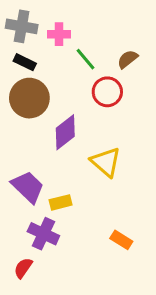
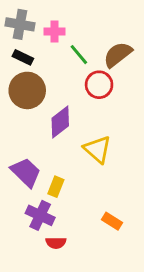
brown semicircle: (128, 59) -> (118, 55), size x1.5
yellow rectangle: (61, 202) -> (56, 187), turned -54
red semicircle: (23, 268) -> (56, 243), moved, turned -126

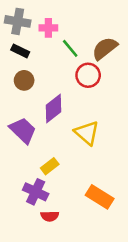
brown circle: (27, 90) -> (24, 80), size x0.6
purple trapezoid: (26, 172) -> (23, 130), moved
yellow rectangle: (56, 187) -> (50, 166), turned 30
orange rectangle: (112, 221) -> (100, 197), size x1.5

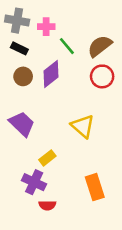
red circle: (88, 75) -> (102, 76), moved
purple diamond: (54, 109) -> (51, 74), moved
orange rectangle: (100, 197) -> (95, 187), turned 40

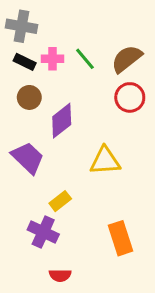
pink cross: (46, 27) -> (52, 59), moved
purple diamond: (51, 74) -> (62, 121), moved
yellow triangle: (83, 126) -> (105, 161), turned -45
red semicircle: (47, 205) -> (60, 275), moved

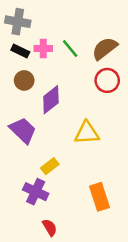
red semicircle: (60, 275) -> (50, 227), turned -120

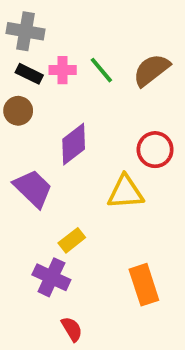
brown circle: (24, 80) -> (18, 111), moved
red circle: (107, 80) -> (155, 150), moved

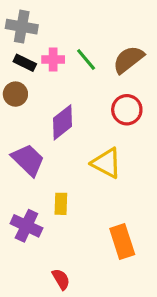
red circle: (155, 150) -> (127, 110), moved
yellow triangle: (125, 192) -> (106, 163), turned 32
yellow rectangle: (72, 240) -> (61, 204), turned -50
purple cross: (51, 277) -> (26, 226), moved

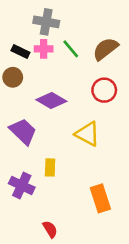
gray cross: (22, 27) -> (46, 22), moved
purple diamond: (63, 122) -> (51, 100), turned 68

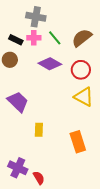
purple diamond: (51, 100) -> (50, 64), moved
yellow triangle: (87, 134) -> (84, 97), moved
purple cross: (22, 185) -> (18, 168), moved
orange rectangle: (100, 198) -> (78, 142), moved

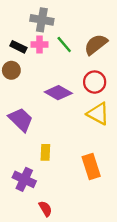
purple diamond: (50, 64) -> (58, 93), moved
purple cross: (18, 168) -> (24, 179), moved

